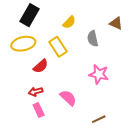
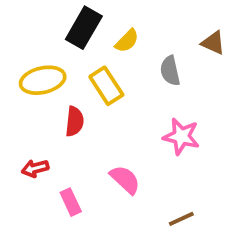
black rectangle: (29, 15) -> (84, 28), moved
red semicircle: (41, 66) -> (74, 121), turned -42
red arrow: (36, 92) -> (35, 168), moved

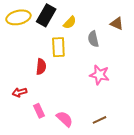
yellow ellipse: (43, 80) -> (18, 17), moved
yellow rectangle: (106, 86) -> (58, 47), turned 30
pink semicircle: (125, 180) -> (65, 119), moved

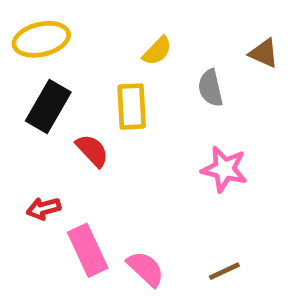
black rectangle: (46, 15) -> (48, 107), moved
red semicircle: (41, 67) -> (92, 151), turned -49
pink rectangle: (39, 111) -> (88, 250), size x1.5

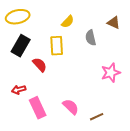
pink star: (224, 169) -> (111, 73), moved, turned -30
pink semicircle: (146, 269) -> (71, 107), moved

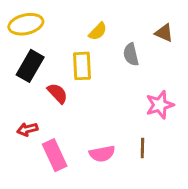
pink semicircle: (71, 107) -> (102, 154), turned 126
brown line: (97, 117) -> (142, 148), moved, turned -64

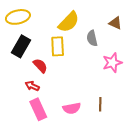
yellow semicircle: (98, 31) -> (69, 22), size x1.6
pink star: (160, 105) -> (112, 63), moved
red arrow: (27, 129) -> (32, 86), moved, turned 40

